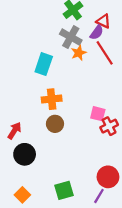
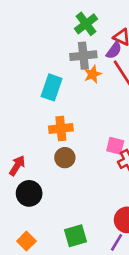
gray cross: (71, 37) -> (83, 56), turned -35

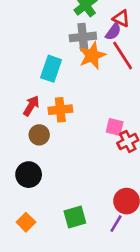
orange star: (93, 74) -> (92, 55), size x1.5
brown circle: (65, 158) -> (39, 135), moved
red arrow: (17, 166) -> (31, 106), moved

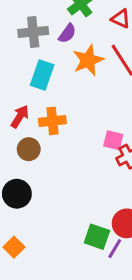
purple semicircle: (113, 32) -> (67, 33), moved
gray cross: (83, 37) -> (33, 32), moved
green square: (75, 217) -> (97, 237), moved, turned 35

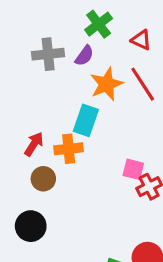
cyan rectangle: (42, 75) -> (86, 120), moved

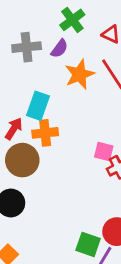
cyan rectangle: (86, 120) -> (38, 106), moved
brown circle: (43, 179) -> (22, 160), size x1.5

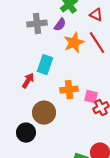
orange cross: (45, 133) -> (69, 90), moved
brown circle: (22, 160) -> (44, 113), moved

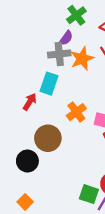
gray cross: (37, 24) -> (59, 54), moved
orange cross: (69, 90) -> (76, 112), turned -30

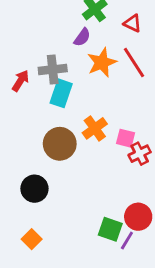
gray cross: (59, 54) -> (53, 70), moved
red arrow: (30, 102) -> (20, 81), moved
brown circle: (48, 138) -> (60, 144), moved

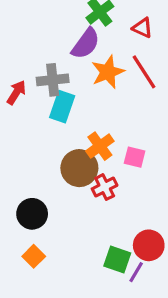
purple semicircle: (82, 37) -> (86, 44), size x1.5
brown circle: (60, 144) -> (79, 168), moved
red cross: (140, 154) -> (105, 187), moved
orange square: (32, 239) -> (34, 256), moved

